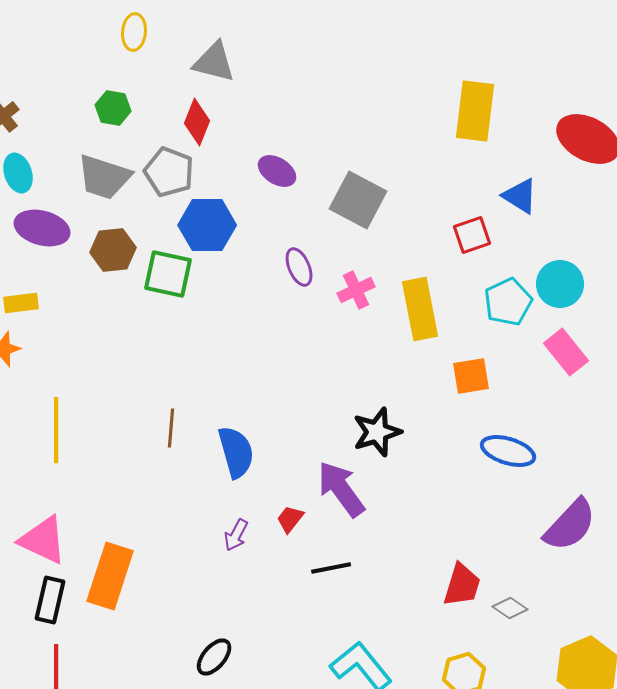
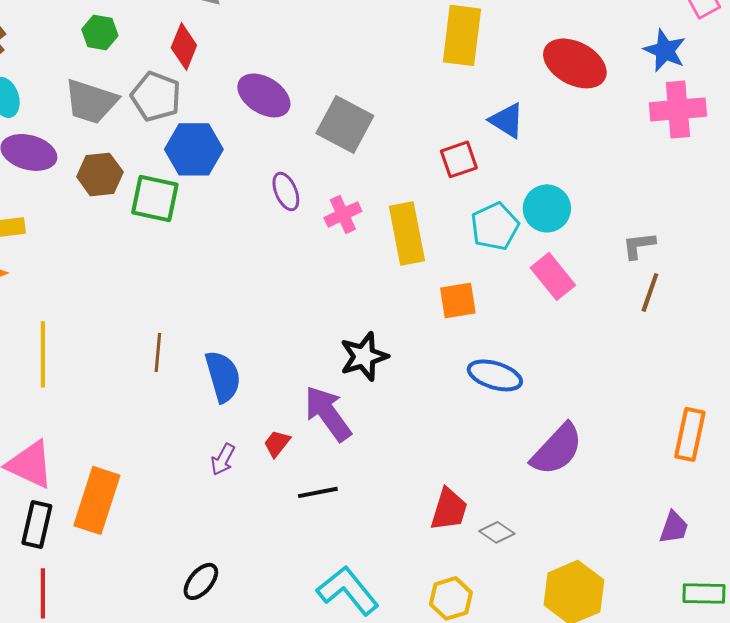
purple ellipse: (277, 171) -> (264, 95), size x1.4

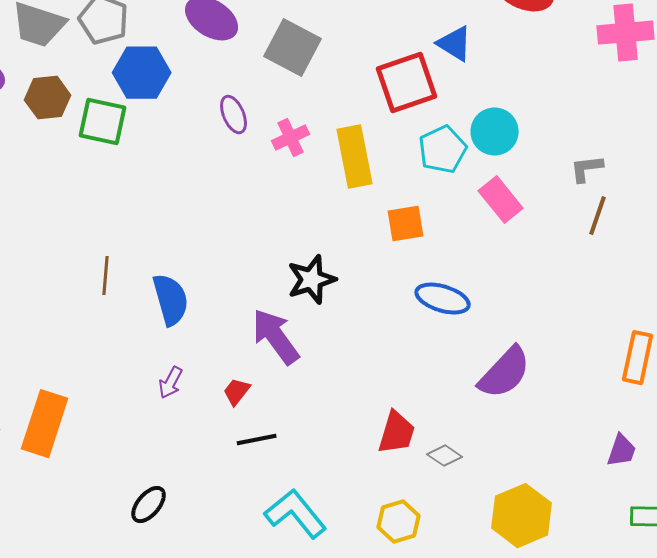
red square: (459, 159) -> (407, 83), size x1.6
red trapezoid: (277, 443) -> (237, 392), moved
black line: (318, 492) -> (257, 440), moved

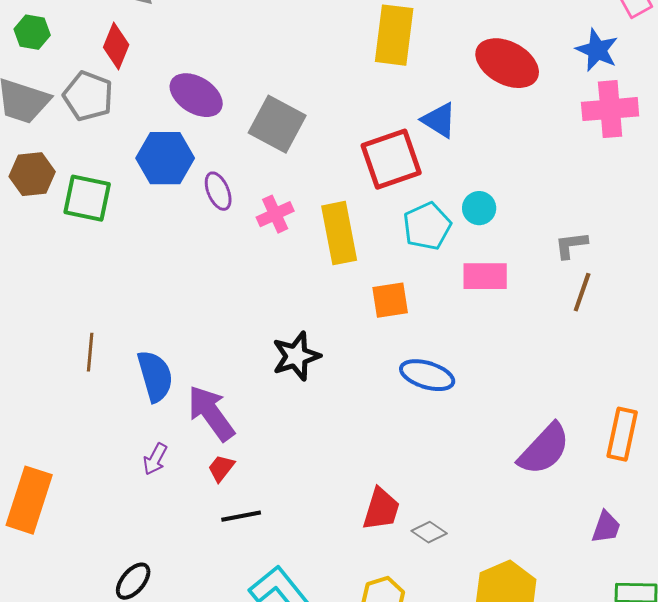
blue hexagon: (142, 73) -> (165, 158), moved
cyan circle: (495, 132) -> (479, 208), size x0.7
pink rectangle: (501, 200) -> (485, 276), turned -51
purple arrow: (276, 337) -> (211, 413), moved
purple semicircle: (505, 373) -> (544, 449), moved

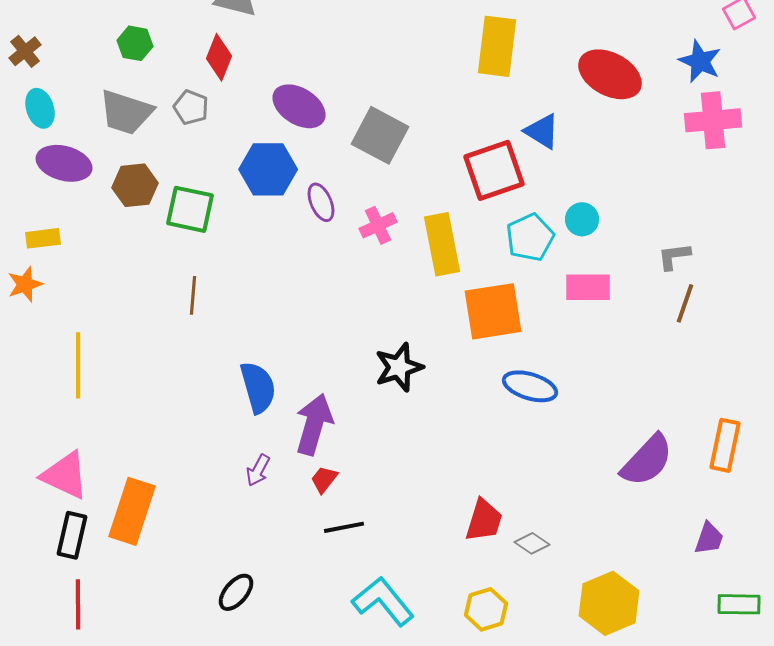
gray pentagon: (88, 96) -> (191, 107), size x0.7
orange square: (390, 300) -> (493, 311), size x1.6
brown line: (90, 352) -> (193, 295), moved
purple arrow: (211, 413) -> (314, 424), turned 52

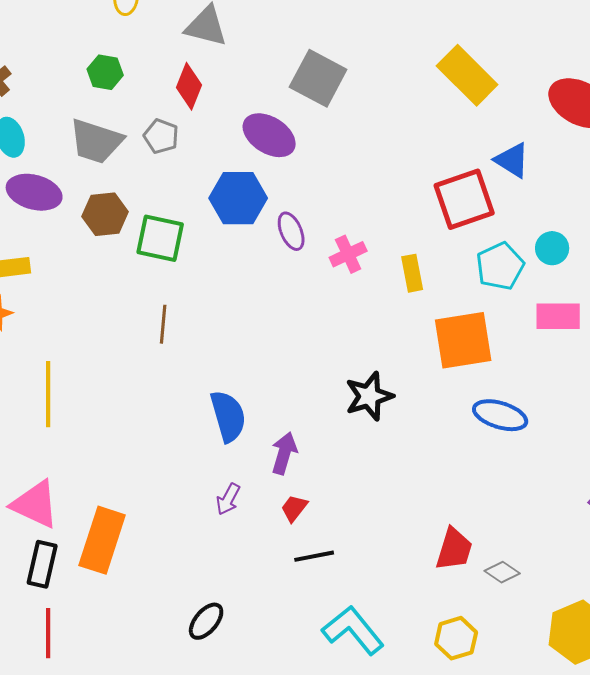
yellow rectangle: (497, 46) -> (467, 75), turned -52
gray square: (380, 135) -> (318, 78), moved
yellow rectangle: (442, 244) -> (412, 273), size x0.6
purple arrow: (314, 424) -> (284, 453), size x0.7

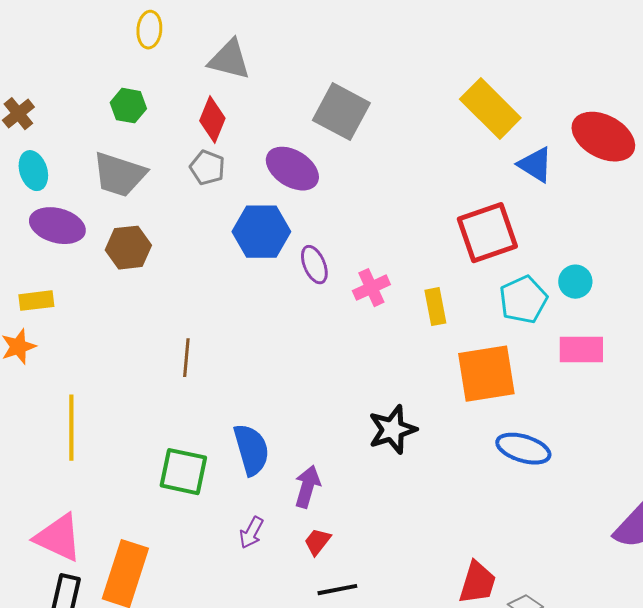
gray pentagon: (161, 136) -> (207, 168), moved
blue triangle: (512, 160) -> (535, 165), moved
green square: (160, 238) -> (183, 472), moved

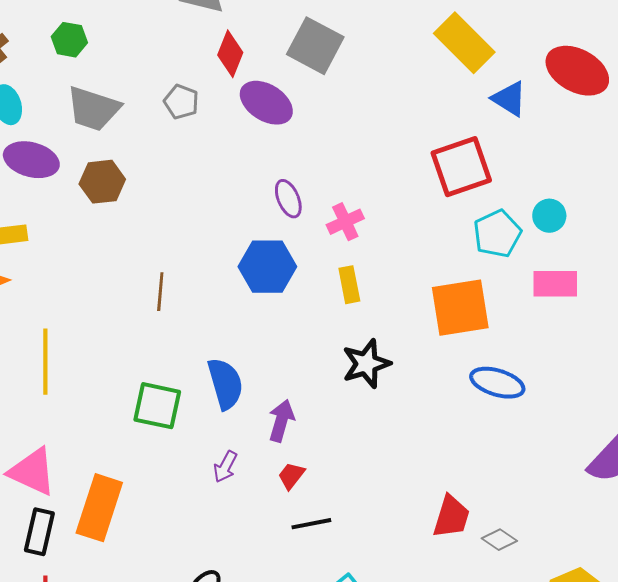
green hexagon: (128, 106) -> (69, 40), moved
red diamond: (212, 120) -> (230, 54), moved
blue hexagon: (261, 232) -> (267, 267), moved
yellow rectangle: (435, 307) -> (349, 285), moved

